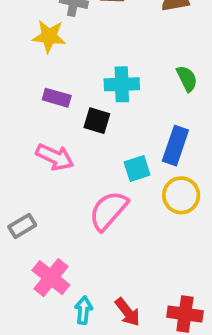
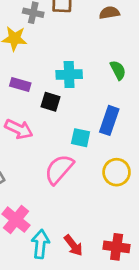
cyan square: (137, 169) -> (81, 138), turned 30
yellow circle: (181, 195) -> (117, 172), moved
cyan arrow: (83, 310) -> (40, 244), size x1.4

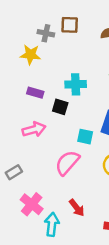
pink arrow: (19, 129) -> (34, 129), turned -40
red arrow: (73, 245) -> (77, 208), moved

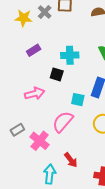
gray cross: (46, 33) -> (45, 12), turned 32
yellow star: (30, 55) -> (23, 18), moved
purple rectangle: (35, 93) -> (34, 50), moved, turned -48
pink cross: (32, 204) -> (40, 141), moved

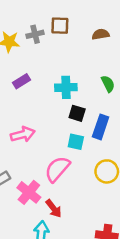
gray cross: (45, 12) -> (35, 34), turned 32
black square: (57, 74) -> (77, 113), moved
red arrow: (71, 160) -> (54, 208), moved

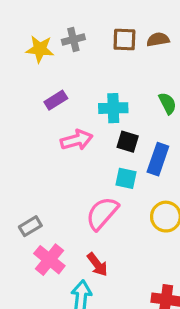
brown square: (60, 26) -> (124, 40), moved
pink arrow: (23, 134) -> (77, 140), moved
pink cross: (29, 192) -> (49, 260), moved

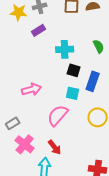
purple rectangle: (56, 100) -> (39, 30), moved
pink arrow: (77, 140) -> (32, 89), moved

